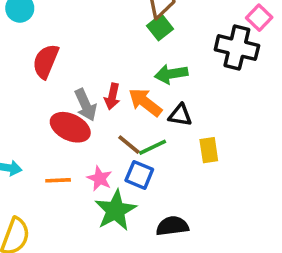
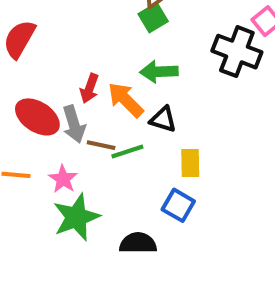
gray arrow: (86, 105) -> (74, 124), moved
brown line: (129, 145) -> (101, 145), turned -35
blue square: (139, 175) -> (178, 205), moved

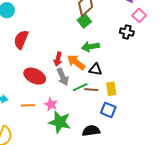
black cross: (237, 52) -> (127, 32), size x0.6
gray arrow: (74, 124) -> (63, 77), moved
brown line: (101, 145) -> (91, 90), moved
green star: (76, 217) -> (60, 122), turned -30

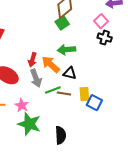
pink square: (139, 15) -> (101, 21), moved
blue square: (108, 110) -> (94, 103), moved
black semicircle: (91, 131) -> (61, 135), turned 90

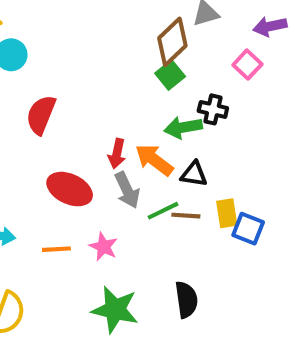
black cross: (105, 38) -> (213, 109), moved
green star: (29, 124) -> (115, 310), moved

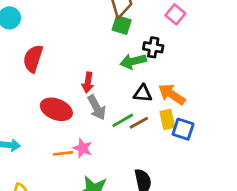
green square: (170, 75) -> (122, 25), turned -30
orange arrow: (154, 160) -> (172, 94), moved
brown line: (186, 216) -> (139, 123), turned -30
orange line: (56, 249) -> (63, 153), moved

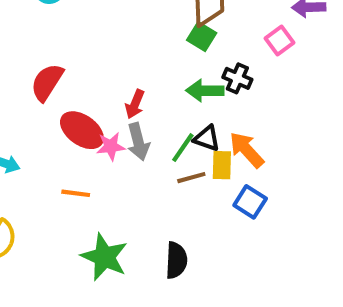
red semicircle: (33, 59) -> (47, 82), moved
yellow rectangle: (167, 119) -> (222, 165), moved
green line: (123, 120) -> (183, 148), moved, turned -40
pink star: (83, 148) -> (111, 146), moved, turned 30

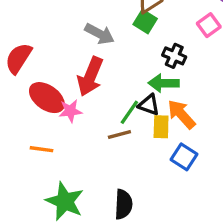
green arrow: (205, 91) -> (164, 83), moved
red arrow: (135, 104) -> (90, 76), size x1.6
gray arrow: (138, 142) -> (100, 34), moved, turned -48
brown line: (191, 178) -> (119, 135), moved

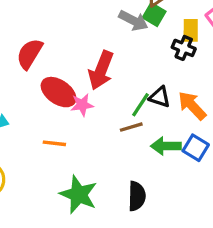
gray arrow: (100, 34) -> (133, 21), moved
green arrow: (164, 83) -> (166, 146), moved
yellow rectangle: (161, 127) -> (191, 30), moved

